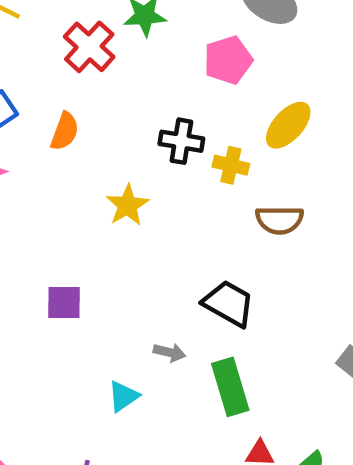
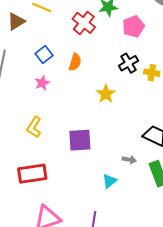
pink pentagon: (228, 60) -> (133, 26), moved
black cross: (181, 141) -> (129, 63), turned -36
purple square: (64, 303) -> (80, 140), size x1.4

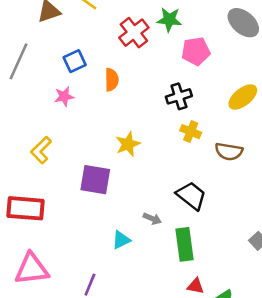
orange semicircle: (75, 62) -> (112, 80), turned -30
yellow cross: (152, 73) -> (191, 132), moved
yellow star: (106, 94) -> (128, 144), moved

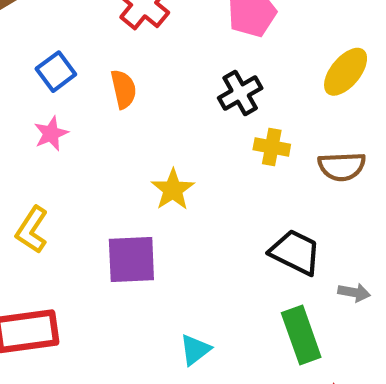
gray arrow: (152, 219) -> (354, 293), moved

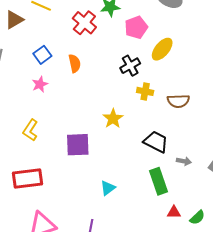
yellow ellipse: (346, 72) -> (162, 49), moved
yellow star: (173, 190) -> (113, 118), moved

